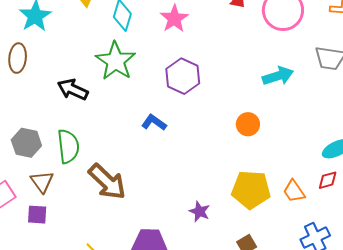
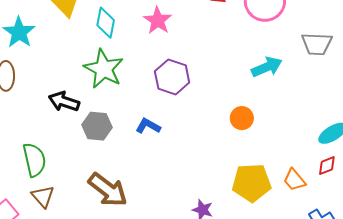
gray hexagon: (26, 143) -> (97, 126), moved
green semicircle: (68, 146) -> (34, 160), moved

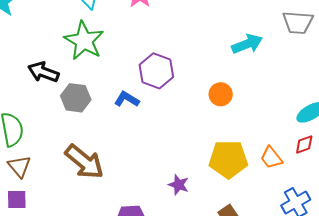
purple hexagon: (172, 77) -> (156, 71), moved

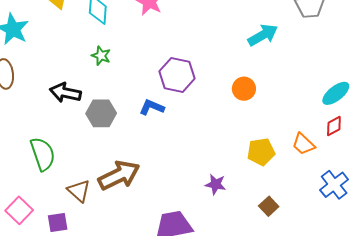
green star: (84, 41) -> (101, 56), size x0.5
yellow pentagon: (228, 159) -> (261, 152), size x0.7
brown arrow: (84, 162) -> (119, 175), turned -57
brown triangle: (19, 166) -> (79, 191), moved

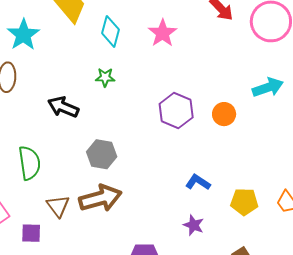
green star: (101, 56) -> (105, 77), turned -30
orange circle: (244, 89) -> (224, 114), moved
blue L-shape: (152, 107) -> (198, 182), moved
gray hexagon: (101, 113) -> (102, 154), moved

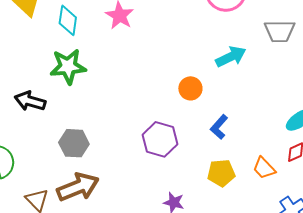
green star: (105, 77) -> (68, 66), size x1.8
purple hexagon: (176, 111) -> (160, 139), moved
blue L-shape: (198, 182) -> (219, 127), moved, turned -75

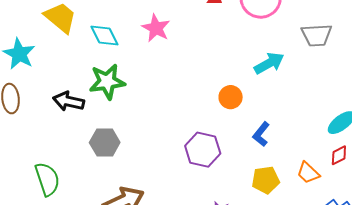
cyan diamond: (68, 20) -> (104, 35), turned -32
black arrow: (30, 101) -> (68, 101), moved
gray hexagon: (74, 143) -> (105, 143), moved

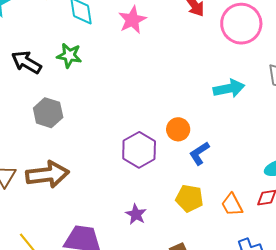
green star: (107, 82) -> (69, 56), size x0.7
orange circle: (231, 97) -> (178, 129), moved

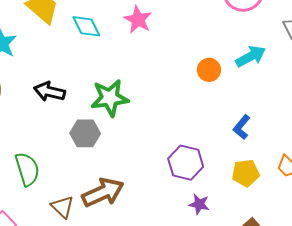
green star: (69, 56) -> (110, 98), moved, size x1.5
orange circle: (178, 129) -> (209, 70), moved
purple hexagon: (139, 150) -> (186, 163), moved

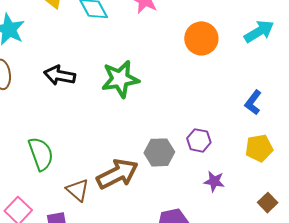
orange circle: (209, 70) -> (201, 38), moved, size x1.4
gray hexagon: (85, 133) -> (159, 152), moved
purple hexagon: (186, 163) -> (199, 140), size x0.7

